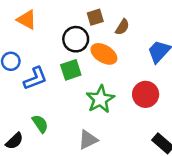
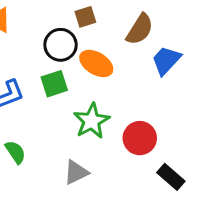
brown semicircle: (122, 27) -> (140, 29), moved, size x1.5
red circle: (146, 94) -> (140, 138), moved

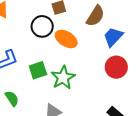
green square: (54, 84) -> (38, 70), moved
red circle: (140, 138) -> (116, 67), moved

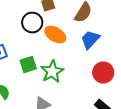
blue trapezoid: (113, 37) -> (90, 40), moved
red circle: (116, 67) -> (103, 73), moved

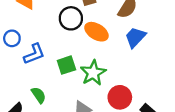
red circle: (103, 73) -> (120, 97), moved

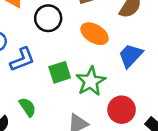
black circle: (71, 18) -> (48, 18), moved
blue trapezoid: (135, 37) -> (131, 56), moved

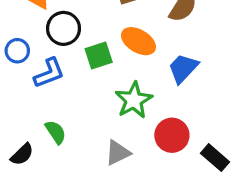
black circle: (48, 18) -> (64, 28), moved
green square: (60, 72) -> (99, 56), moved

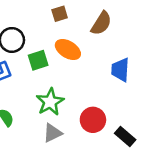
blue trapezoid: (183, 68) -> (120, 70), moved, turned -40
green star: (134, 100) -> (50, 102), moved

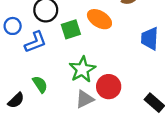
red circle: (93, 120) -> (109, 87), moved

